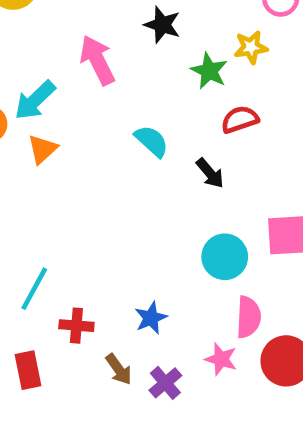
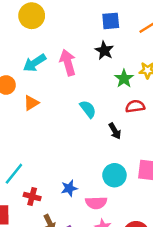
cyan arrow: (35, 100) -> (35, 63), moved
pink semicircle: (249, 317) -> (96, 203), moved, turned 75
blue star: (151, 318) -> (69, 188), moved

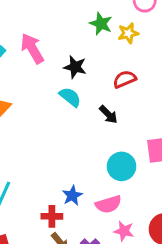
black star: (104, 51) -> (75, 67), moved
green star: (124, 79) -> (101, 24), moved
red cross: (32, 197) -> (52, 216), moved

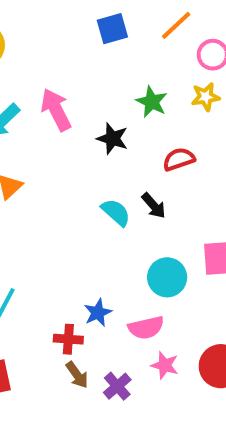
green star: (101, 24) -> (152, 102), moved
yellow star: (128, 33) -> (206, 97), moved
cyan semicircle: (70, 97) -> (116, 212), moved

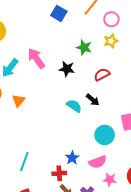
blue square: (112, 29) -> (59, 13), turned -35

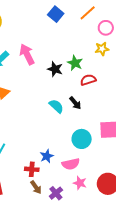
green star: (84, 47) -> (75, 63), moved

